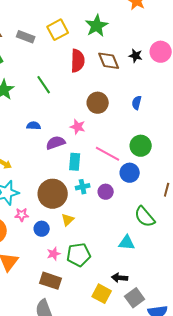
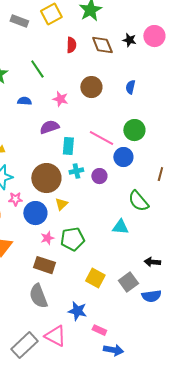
red semicircle: (78, 61) -> (71, 45), size x0.7
blue semicircle: (34, 126) -> (24, 101), moved
pink star: (78, 127) -> (60, 99), moved
blue circle: (42, 229) -> (35, 213), size x1.5
black arrow: (120, 278) -> (152, 262), moved

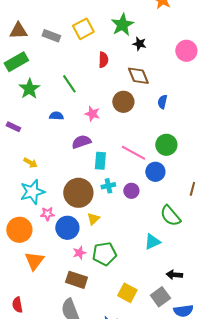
black star: (129, 40) -> (139, 44), moved
brown diamond: (102, 45) -> (138, 76), moved
cyan triangle: (120, 227) -> (152, 242), turned -30
black arrow: (152, 262) -> (174, 275), moved

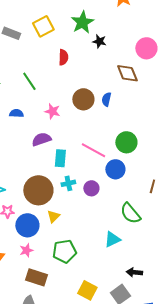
brown diamond: (138, 76) -> (127, 73), moved
blue semicircle: (162, 102) -> (106, 99), moved
pink star: (79, 253) -> (26, 250), moved

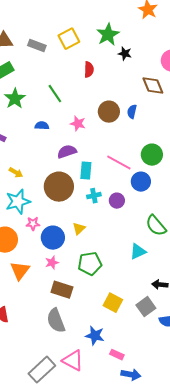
brown circle: (38, 190) -> (59, 187), moved

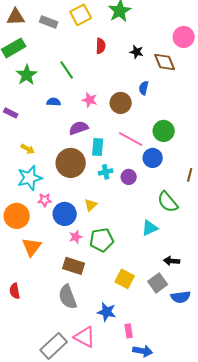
black star: (125, 54) -> (137, 52), moved
brown circle: (109, 112) -> (121, 103), moved
pink star: (52, 263) -> (76, 237), moved
pink rectangle: (117, 355) -> (129, 331), turned 56

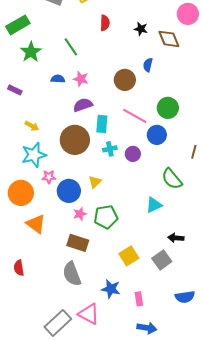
pink star: (90, 100) -> (81, 79), moved
orange triangle: (32, 247) -> (36, 224), turned -30
yellow square: (125, 279) -> (129, 256), turned 30
blue semicircle: (181, 297) -> (185, 297), moved
pink rectangle: (129, 331) -> (139, 299), moved

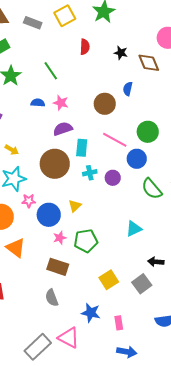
green semicircle: (172, 179) -> (152, 189), moved
gray semicircle: (72, 274) -> (52, 298), size x0.7

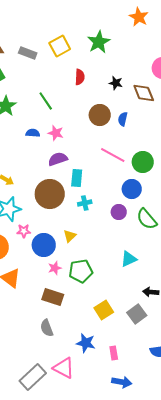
brown circle: (105, 104) -> (100, 115), moved
pink line: (115, 140) -> (113, 155), moved
purple circle: (113, 178) -> (119, 212), moved

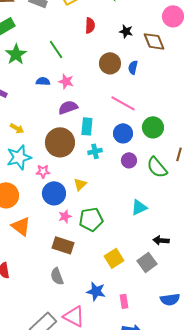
green circle: (143, 162) -> (153, 127), moved
blue circle: (132, 189) -> (123, 133), moved
pink star: (24, 231) -> (43, 171), moved

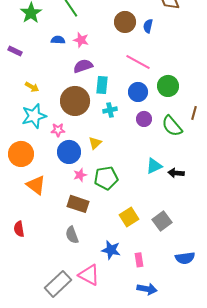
black arrow: (161, 240) -> (176, 173), moved

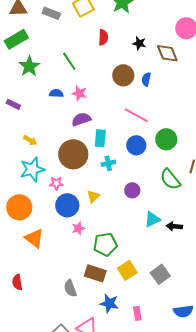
purple circle: (144, 119) -> (132, 190), moved
green pentagon: (106, 178) -> (105, 244), moved
brown rectangle: (78, 204) -> (95, 273), moved

